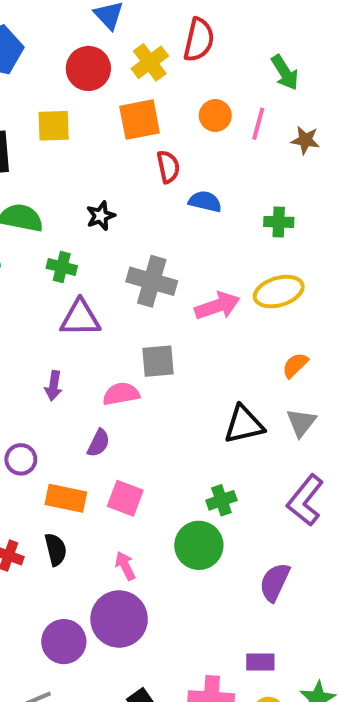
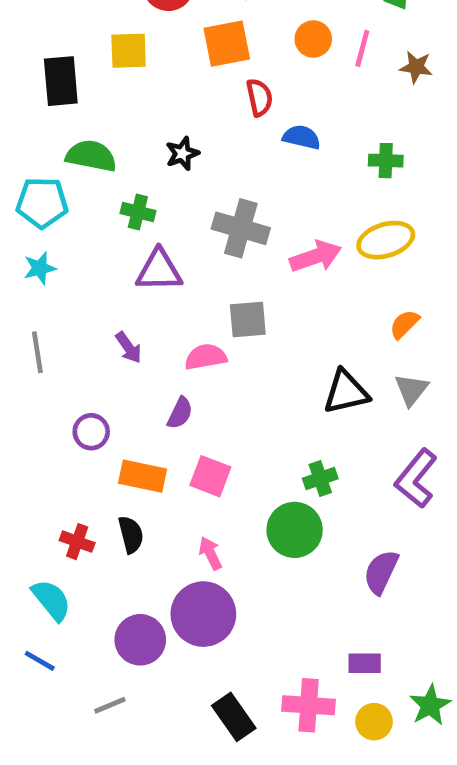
purple arrow: (54, 386) -> (129, 348), turned -44

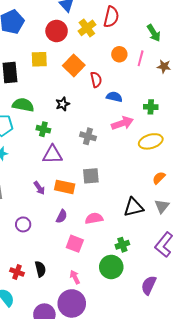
orange square: (227, 44) -> (74, 65), moved, turned -35
gray cross: (241, 228) -> (88, 136), size x0.7
pink arrow: (316, 256) -> (122, 123), moved
pink semicircle: (206, 357) -> (94, 218), moved
orange rectangle: (143, 476) -> (65, 187), moved

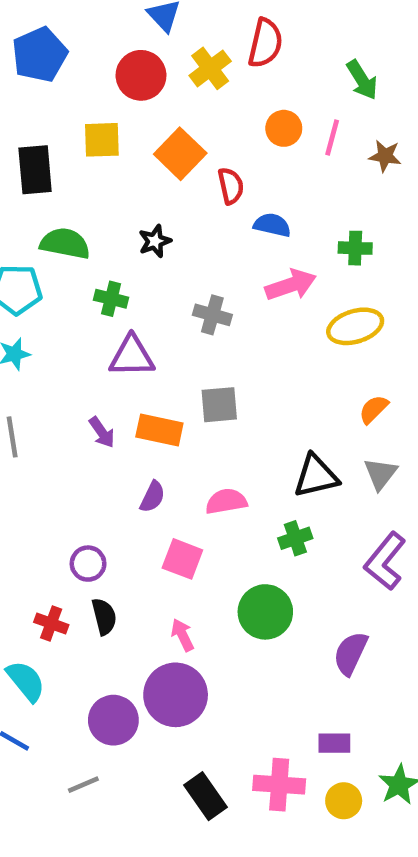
purple circle: (23, 224) -> (88, 564), moved
green cross: (122, 245) -> (295, 538), moved

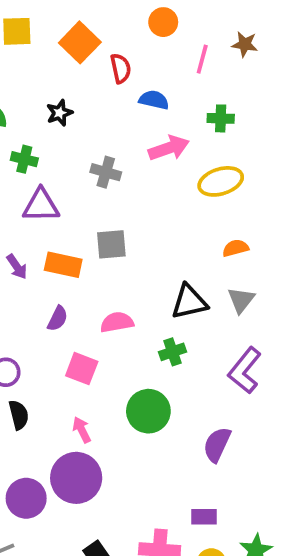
pink line: (332, 138) -> (202, 59), moved
orange semicircle: (374, 409) -> (235, 248), turned 30

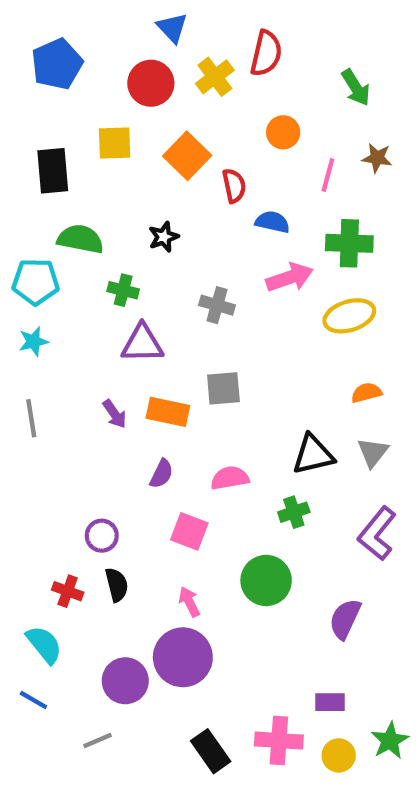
green cross: (221, 118) -> (349, 243), size x1.5

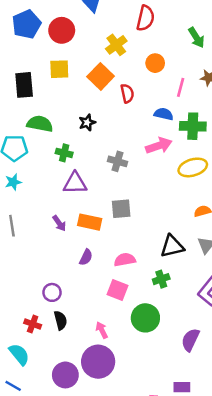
yellow cross: (215, 77) -> (116, 45), moved
red circle: (151, 83) -> (62, 30), moved
blue semicircle: (272, 222) -> (164, 114), moved
pink square: (189, 531) -> (118, 290), moved

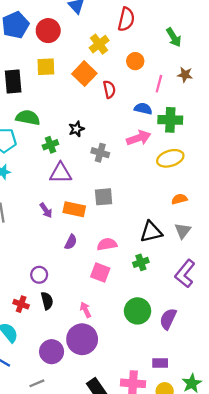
black star: (87, 123) -> (76, 129), moved
green cross: (64, 153) -> (50, 145), turned -35
green circle: (145, 318) -> (138, 311), moved

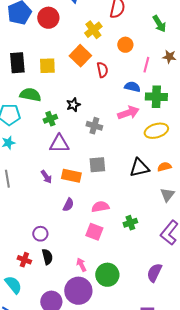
yellow square: (46, 67) -> (47, 66), moved
black triangle: (151, 232) -> (139, 168), moved
green circle: (138, 311) -> (107, 275), moved

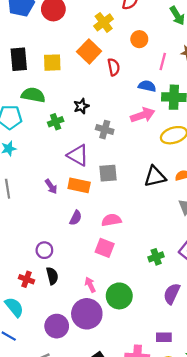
purple triangle: (59, 144) -> (78, 155), moved, turned 30
green cross: (130, 223) -> (156, 257), moved

